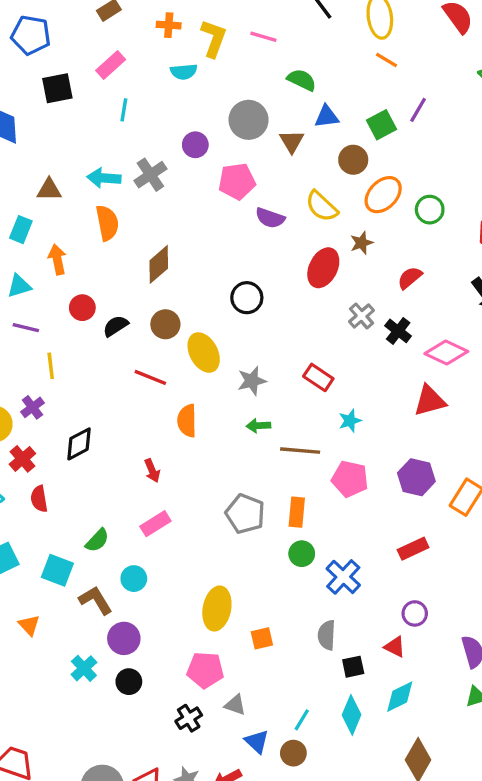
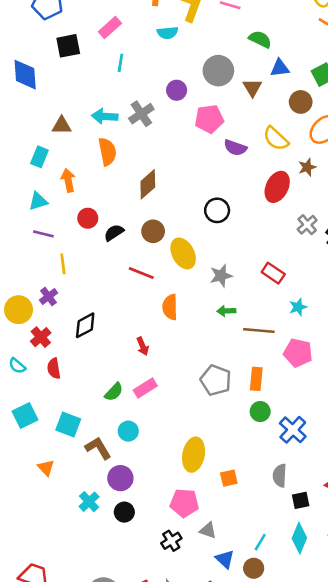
green semicircle: (97, 540) -> (114, 392), moved

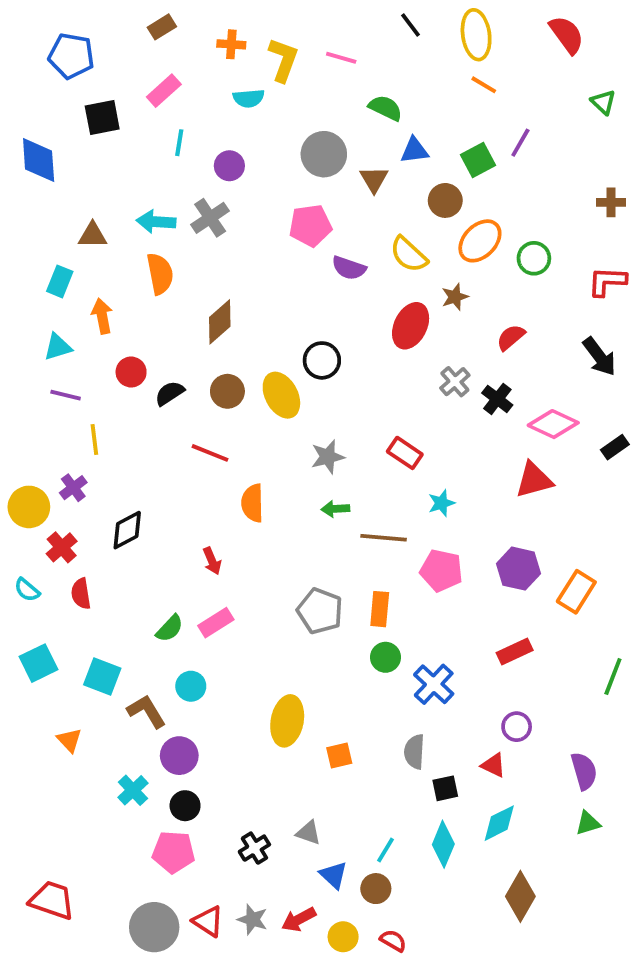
purple circle: (177, 90) -> (229, 166), moved
yellow ellipse: (183, 253) -> (281, 395), moved
pink pentagon: (184, 503) -> (173, 852), moved

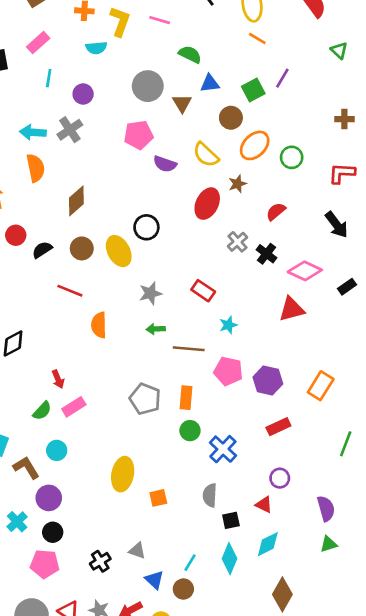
red arrow: (212, 561) -> (58, 379), moved
purple hexagon: (518, 569) -> (268, 380), moved

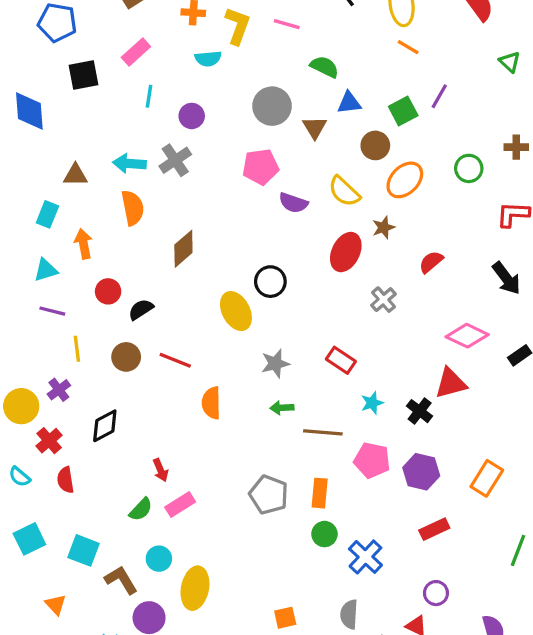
green circle: (292, 157) -> (469, 168), moved
brown circle: (82, 248) -> (126, 357), moved
black cross: (267, 254) -> (420, 411), moved
yellow ellipse: (123, 474) -> (195, 588), moved

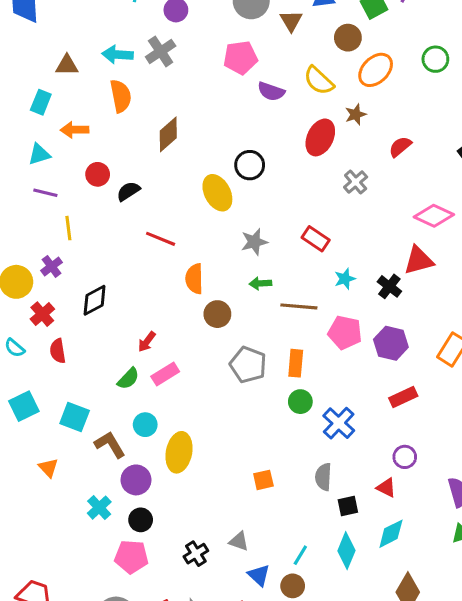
orange arrow: (83, 244) -> (75, 130), turned -80
brown circle: (126, 357) -> (217, 314), moved
red arrow: (161, 470) -> (147, 342), turned 60

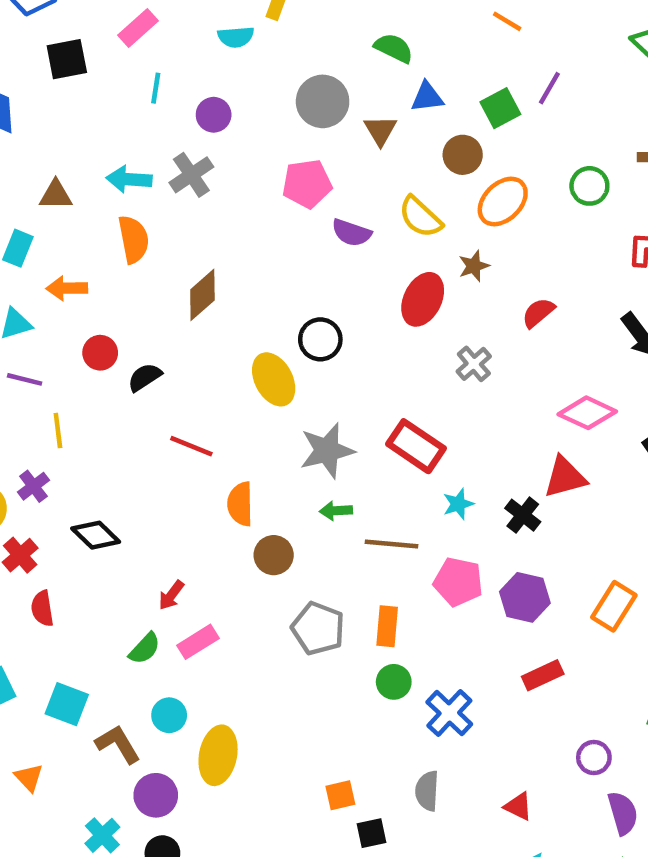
red rectangle: (316, 239) -> (416, 446), size x1.4
gray star: (254, 242) -> (327, 451), size x1.4
black diamond: (95, 300) -> (96, 535), turned 72
purple circle: (405, 457) -> (594, 757), moved
black square: (348, 506) -> (371, 833), moved

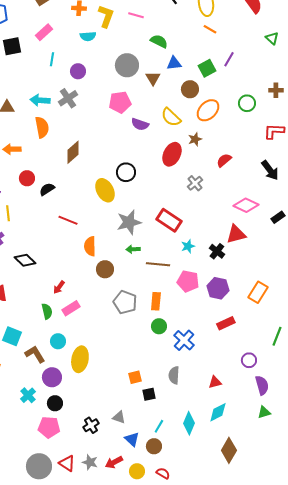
green semicircle: (145, 649) -> (47, 311), turned -56
red triangle: (518, 806) -> (215, 382), turned -40

